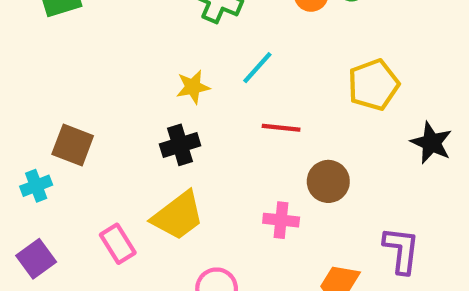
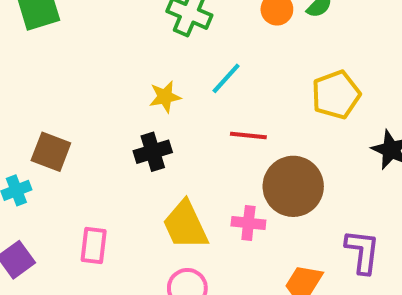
brown circle: (328, 181) -> (293, 186), size x1.5
yellow trapezoid: (178, 216) -> (185, 225), moved, turned 102
pink rectangle: (118, 244) -> (94, 245), turned 39

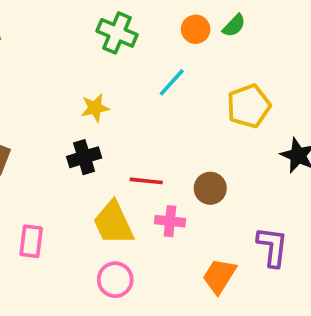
cyan line: (226, 78) -> (172, 82), moved
red line: (248, 135) -> (146, 181), moved
brown circle: (293, 186) -> (210, 188), size x0.6

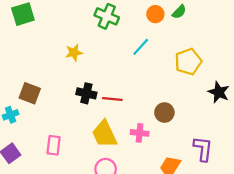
yellow star: (95, 108) -> (74, 53), moved
black cross: (84, 157) -> (86, 93), turned 30
red line: (146, 181) -> (112, 99), moved

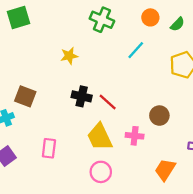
green semicircle: (179, 12) -> (177, 24), moved
red line: (112, 99) -> (108, 102), turned 36

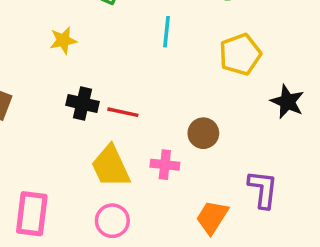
cyan line: (136, 50) -> (167, 32), turned -36
red line: (108, 102) -> (123, 112), turned -30
pink rectangle: (49, 148) -> (32, 214), moved, size x1.4

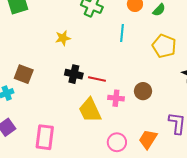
yellow pentagon: (240, 54) -> (164, 46), turned -30
pink cross: (165, 165) -> (116, 98), moved
pink circle: (112, 221) -> (117, 142), moved

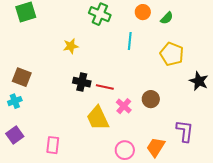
brown square: (24, 74) -> (22, 77), moved
pink cross: (116, 98) -> (124, 106), turned 35
pink rectangle: (45, 137) -> (53, 145), size x0.7

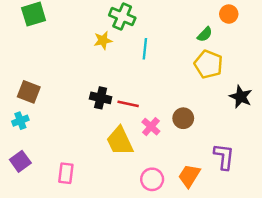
orange circle: (143, 12) -> (229, 14), moved
green semicircle: (167, 18) -> (205, 34), moved
cyan line: (130, 41) -> (145, 49), moved
yellow star: (71, 46) -> (103, 40), moved

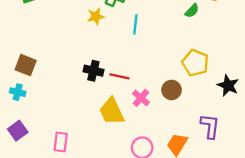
yellow pentagon: (208, 64) -> (195, 63), moved
black star: (241, 97) -> (228, 85), moved
cyan cross: (20, 121) -> (18, 92), turned 35

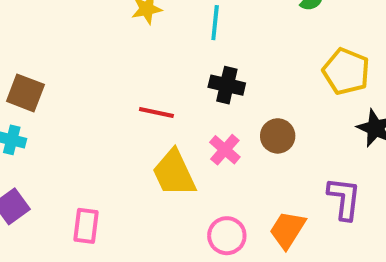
yellow pentagon: (195, 63) -> (346, 71), moved
black cross: (93, 71) -> (227, 85), moved
red line: (120, 76) -> (156, 113), moved

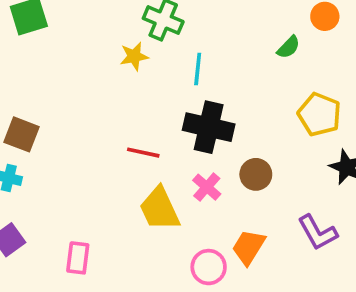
black cross: (227, 85) -> (209, 127), size x1.5
purple L-shape: (344, 199) -> (318, 232), turned 144
orange trapezoid: (287, 230) -> (249, 247), moved

